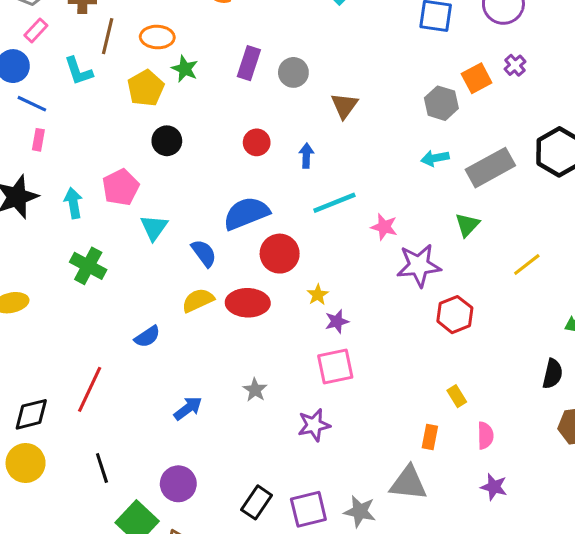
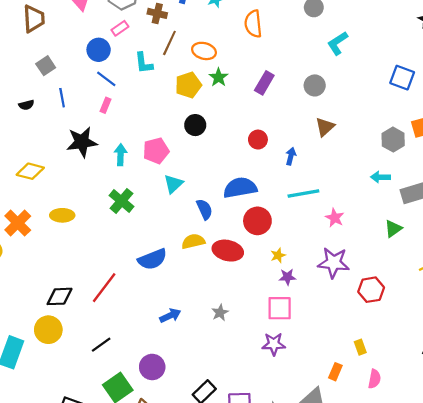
gray circle: (293, 72) -> (315, 85), moved
purple star: (419, 265) -> (334, 263), moved
blue semicircle: (147, 337) -> (152, 259), size x1.5
purple star: (314, 425) -> (274, 344), moved
black line: (102, 468) -> (101, 345), turned 60

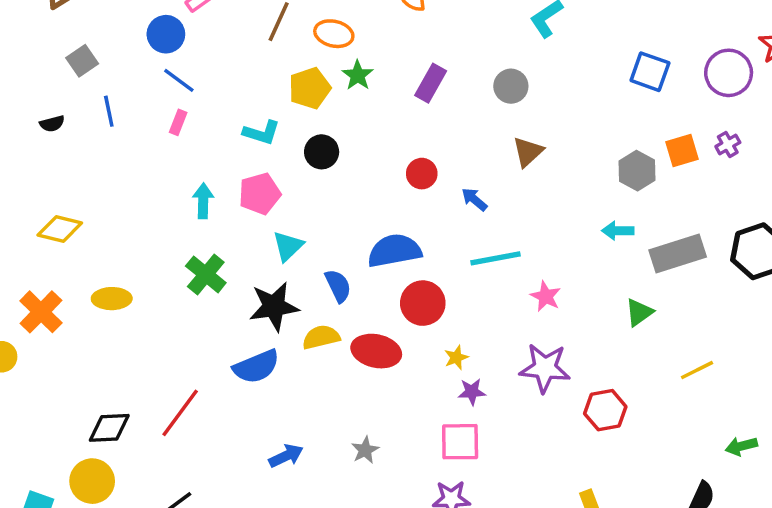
cyan L-shape: (144, 63) -> (262, 133), moved, turned -65
black star: (82, 142) -> (274, 306), moved
blue arrow: (291, 156) -> (474, 199), turned -63

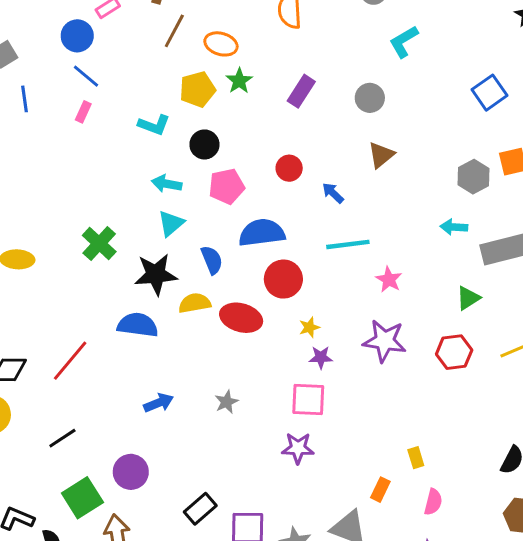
blue square: (650, 72) -> (490, 93), turned 32
pink pentagon: (260, 194) -> (227, 186), moved
cyan arrow: (203, 201) -> (167, 184), moved, turned -84
blue semicircle: (256, 367) -> (138, 325), turned -153
red hexagon: (605, 410) -> (454, 352), moved

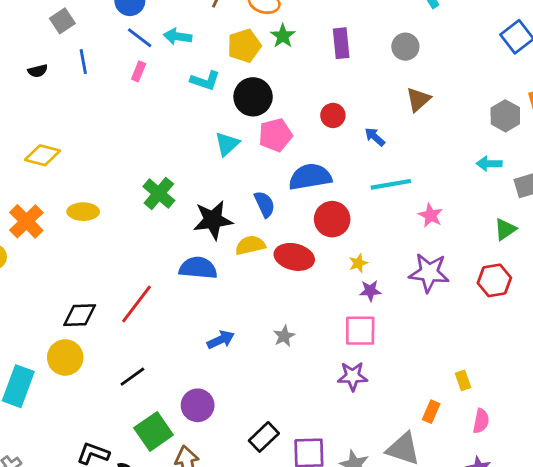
purple rectangle: (301, 91) -> (341, 43), turned -36
black circle: (204, 144) -> (253, 97), size x1.4
cyan arrow: (167, 184) -> (178, 36), moved
cyan triangle: (171, 223) -> (227, 144), moved

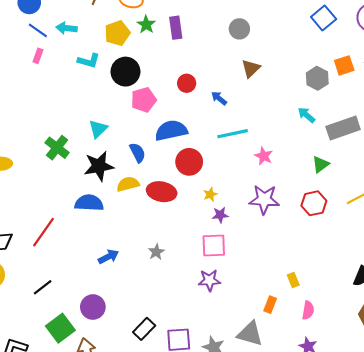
purple rectangle: (341, 43) -> (176, 28), moved
cyan triangle: (227, 144) -> (98, 129), moved
cyan arrow: (489, 164) -> (306, 115), turned 42

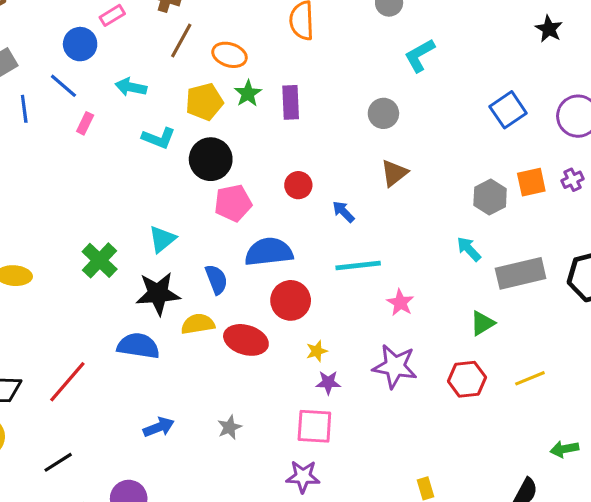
blue line: (38, 30) -> (63, 86), moved

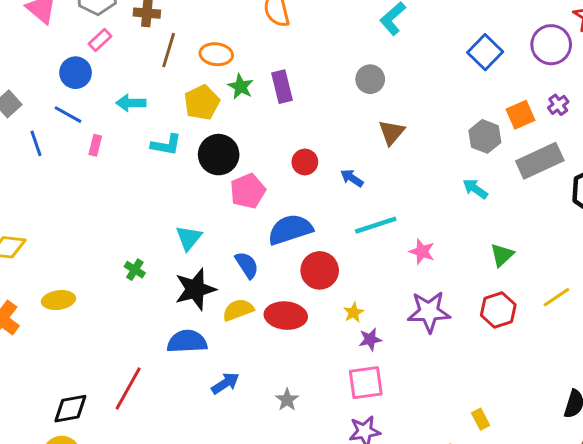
green cross: (100, 260) -> (135, 270), size x0.6
gray rectangle: (521, 273) -> (540, 161), moved
blue arrow: (159, 427) -> (225, 383), moved

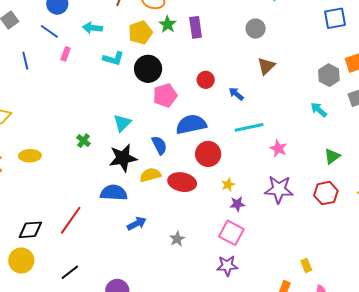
blue square: (485, 52) -> (335, 18), turned 30
blue line: (36, 143) -> (25, 61), moved
pink square: (366, 383) -> (231, 233), turned 30

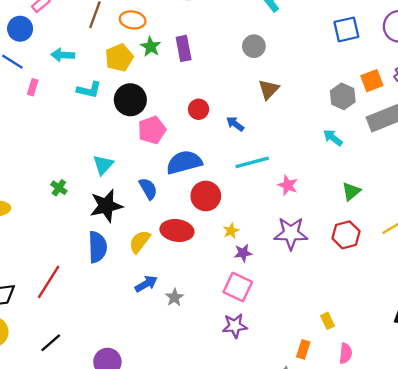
yellow semicircle: (150, 175) -> (140, 242), moved, turned -35
blue semicircle: (114, 193) -> (97, 247), turned 88
blue arrow: (137, 224) -> (146, 284), moved

